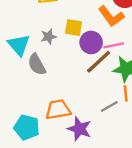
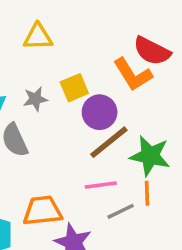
yellow square: (73, 28) -> (74, 88), turned -36
pink line: (114, 45) -> (101, 185), moved

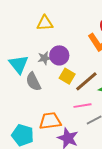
yellow square: (74, 88) -> (67, 76), moved, turned -35
purple circle: (100, 112) -> (59, 55), moved

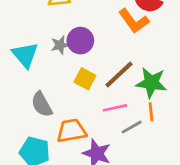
yellow square: (67, 76) -> (85, 79), moved
gray semicircle: (33, 82) -> (42, 104), moved

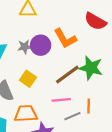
orange L-shape: (134, 21) -> (65, 38), moved
yellow square: (85, 79) -> (28, 79), moved
green star: (151, 83) -> (91, 68), moved

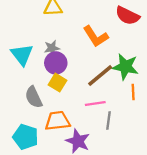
purple circle: (41, 45) -> (56, 63), moved
orange line: (89, 106) -> (133, 92), moved
gray line: (72, 116) -> (108, 121), turned -56

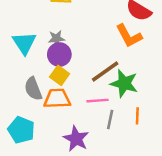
orange L-shape: (96, 36) -> (129, 36), moved
green star: (125, 67) -> (124, 83), moved
orange line: (133, 92) -> (137, 116), moved
orange trapezoid: (58, 121) -> (57, 99), moved

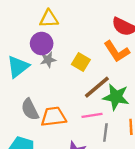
cyan triangle: (24, 43) -> (18, 67), turned 30
purple circle: (59, 55) -> (42, 44), moved
yellow square: (60, 75) -> (81, 62), moved

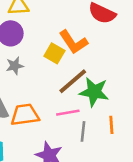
orange L-shape: (117, 51) -> (73, 42), moved
gray star: (48, 60) -> (15, 66), moved

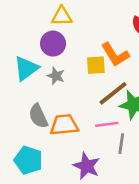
yellow square: (54, 53) -> (96, 65), turned -36
gray star: (15, 66) -> (56, 76), turned 30

